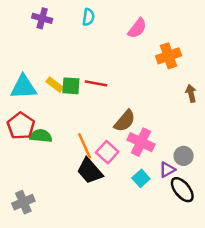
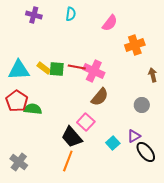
pink cross: (141, 142) -> (94, 71), moved
orange line: (85, 146) -> (68, 161), moved, turned 45
gray circle: (184, 156) -> (142, 105), moved
gray cross: (23, 202) -> (19, 162), turned -30

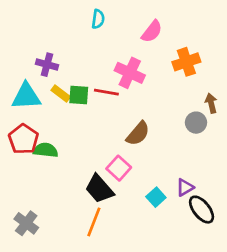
purple cross: (34, 15) -> (47, 65), moved
pink cross: (94, 71) -> (130, 73), moved
gray circle: (142, 105) -> (196, 123), moved

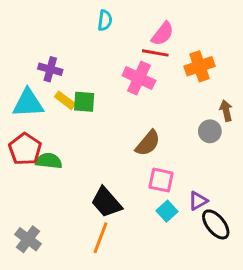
red line: (106, 92) -> (155, 53), moved
pink square: (119, 168) -> (161, 180), moved, turned -30

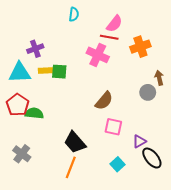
purple cross: (50, 69) -> (35, 49), turned -35
yellow rectangle: (65, 100) -> (46, 71), turned -40
cyan square: (167, 211) -> (118, 164), moved
gray cross: (28, 239) -> (22, 154), moved

